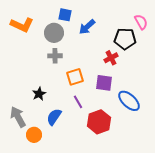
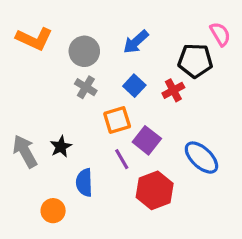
blue square: (65, 15) -> (134, 86), moved, turned 32
gray cross: (55, 56) -> (86, 87), turned 32
purple square: (104, 83) -> (147, 140), moved, turned 30
gray arrow: (18, 117) -> (25, 151), moved
blue semicircle: (54, 117) -> (84, 183), turned -36

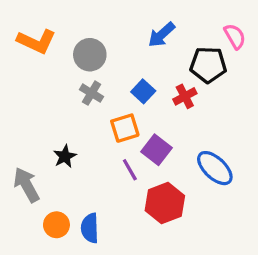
blue arrow: (136, 42) -> (162, 35), moved
gray arrow: (25, 151) -> (26, 185), moved
blue semicircle: (84, 183) -> (90, 228), moved

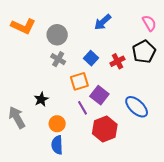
black pentagon: (208, 65) -> (144, 52), moved, turned -30
orange circle: (56, 225) -> (57, 124), moved

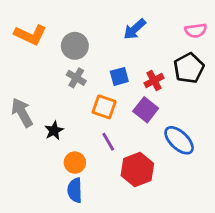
pink semicircle: (149, 23) -> (196, 31), turned 112
blue square: (91, 58) -> (119, 76), turned 32
orange square: (79, 81) -> (104, 107), turned 36
purple square: (99, 95) -> (146, 110), moved
gray arrow: (17, 117) -> (22, 113), moved

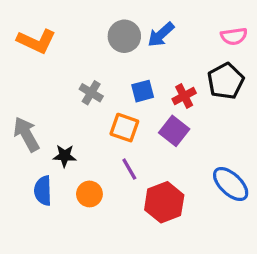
gray circle: (75, 46) -> (124, 36), moved
black star: (54, 131) -> (65, 156), turned 30
blue ellipse: (179, 140) -> (231, 184), moved
blue semicircle: (75, 190) -> (43, 191), moved

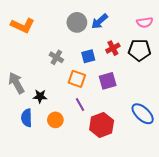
black pentagon: (226, 81) -> (140, 50), turned 30
red cross: (184, 96) -> (113, 48), moved
purple square: (174, 131) -> (108, 81), turned 36

